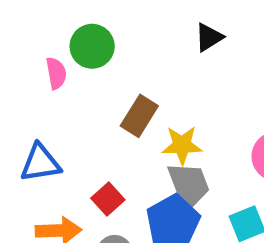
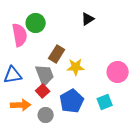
pink semicircle: (56, 73) -> (20, 35), size x1.6
gray trapezoid: (189, 186) -> (45, 75), moved

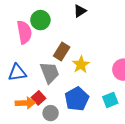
black triangle: (88, 19) -> (80, 11), moved
yellow star: (76, 67) -> (81, 65), turned -30
red square: (43, 91) -> (38, 98), moved

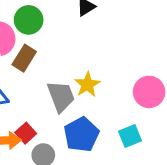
brown rectangle: (62, 51) -> (24, 58), moved
gray trapezoid: (50, 73) -> (61, 96), moved

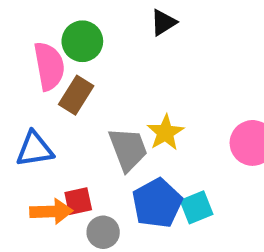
red square: (26, 133) -> (78, 201), turned 30
cyan square: (130, 136) -> (197, 207), moved

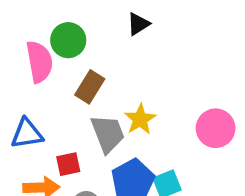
brown rectangle: (76, 95) -> (90, 87), moved
red square: (78, 201) -> (68, 164), moved

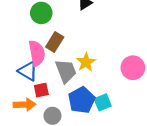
pink semicircle: (39, 62) -> (37, 53), moved
blue triangle: (27, 134) -> (28, 71), moved, turned 40

